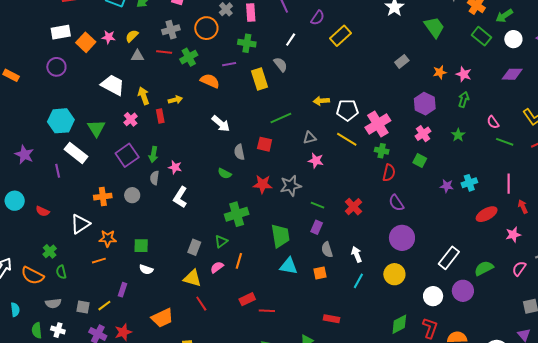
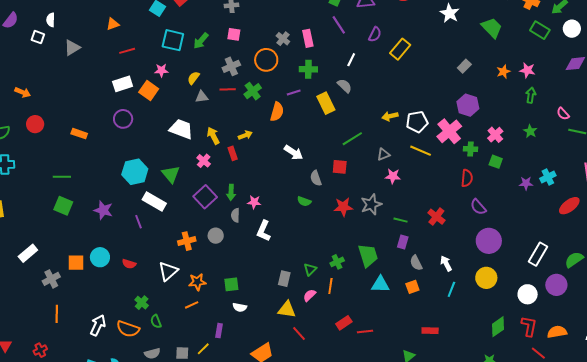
pink star: (109, 37) -> (161, 70), moved
orange semicircle: (210, 81) -> (277, 112), turned 90
purple hexagon: (425, 104) -> (468, 105), moved
green cross: (382, 151) -> (470, 149), moved
green cross: (237, 214) -> (337, 262), moved, size x0.6

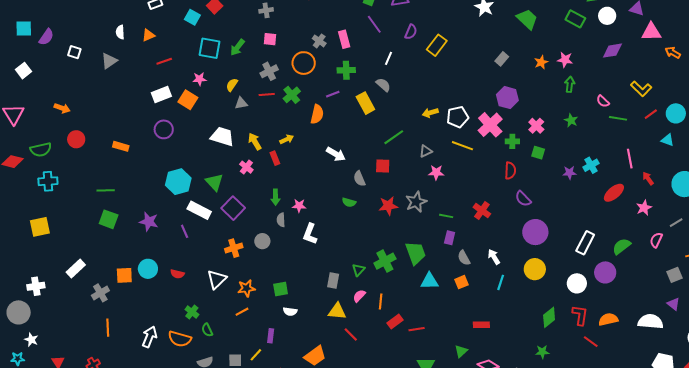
white semicircle: (51, 20) -> (120, 32), moved
purple square: (205, 197) -> (233, 208), moved
green cross: (337, 262) -> (385, 261), size x1.5
orange line: (330, 286) -> (381, 301), moved

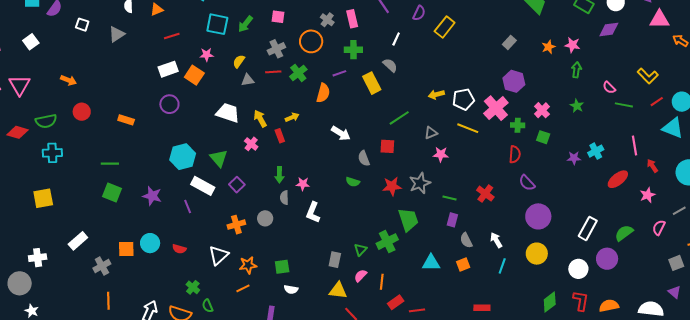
purple diamond: (612, 51) -> (609, 29), moved
cyan triangle: (668, 140) -> (673, 128), size x1.6
purple square: (233, 208) -> (237, 185), size x0.7
green trapezoid: (415, 253) -> (408, 220), moved

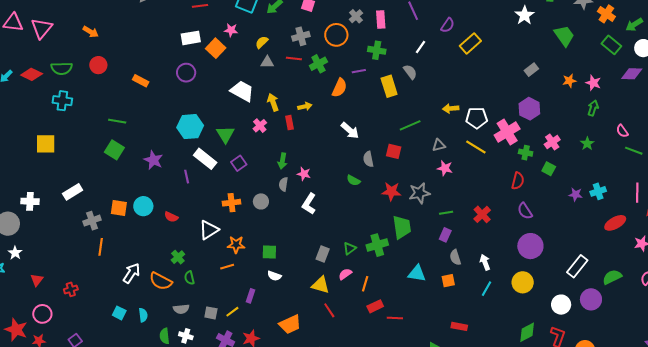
green line: (449, 198) -> (446, 213), turned -32
orange line: (108, 301) -> (101, 247), moved

